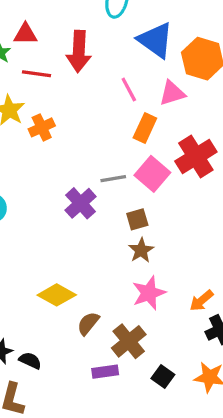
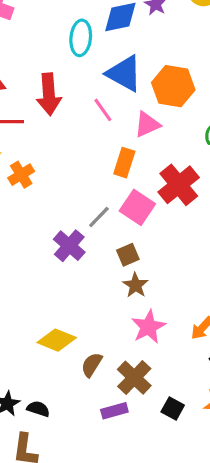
pink line: (129, 90) -> (103, 110), moved
gray line: (113, 179) -> (99, 217), turned -30

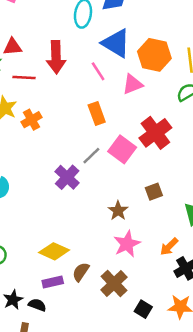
orange rectangle: (124, 163) -> (97, 113), moved, turned -40
brown square: (128, 255) -> (154, 192), moved
purple rectangle: (114, 411) -> (53, 282), moved

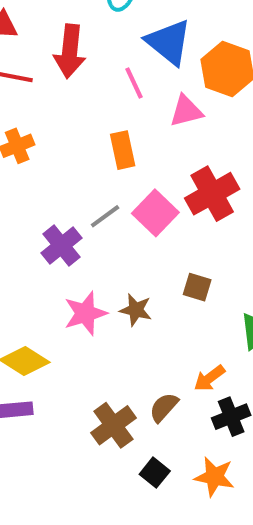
brown square: (154, 192) -> (197, 287), turned 30
brown star: (118, 211) -> (136, 310), turned -30
pink star: (127, 244) -> (85, 313), moved
brown semicircle: (81, 272) -> (164, 407), moved

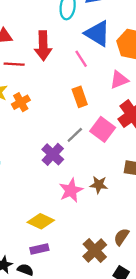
pink triangle: (186, 111) -> (119, 80), moved

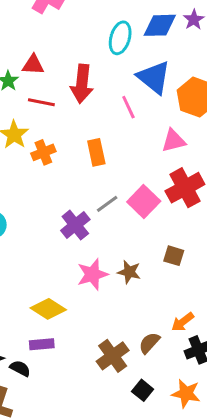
orange rectangle: (80, 97) -> (96, 152), moved

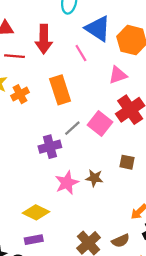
orange rectangle: (96, 152) -> (60, 90), size x1.4
purple cross: (75, 225) -> (50, 147), turned 30
brown semicircle: (149, 343) -> (121, 241), moved, turned -150

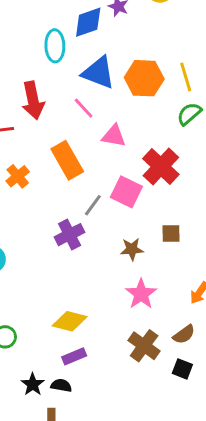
pink triangle: (118, 75) -> (114, 136), moved, turned 42
brown star: (94, 178) -> (132, 249), moved
pink star: (67, 183) -> (141, 294), moved

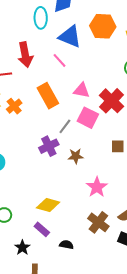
orange hexagon: (144, 78) -> (103, 26), moved
pink triangle: (114, 136) -> (82, 90), moved
brown star: (132, 249) -> (76, 156), moved
purple rectangle: (74, 356) -> (42, 229), moved, turned 63
black semicircle: (61, 385) -> (66, 245), moved

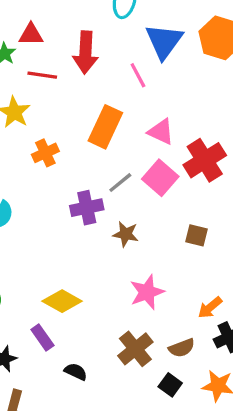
blue triangle: (70, 37) -> (164, 41), turned 30
orange rectangle: (48, 96) -> (105, 127), turned 40
orange cross: (14, 106) -> (45, 153), moved

